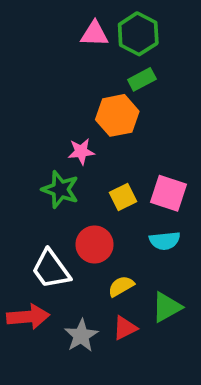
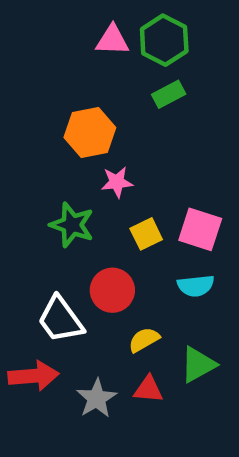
orange hexagon: (117, 115) -> (90, 133), moved
pink star: (81, 152) -> (117, 182), moved
red triangle: (125, 328) -> (148, 389), turned 32

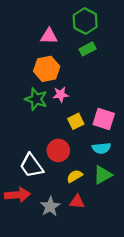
pink triangle: (112, 40) -> (49, 36), moved
green star: (72, 225) -> (36, 99), moved
green triangle: (198, 365) -> (103, 175), moved

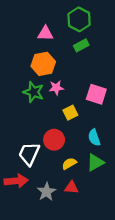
pink square: (104, 119) -> (96, 94), moved
cyan semicircle: (101, 148) -> (94, 138), turned 77
white trapezoid: (31, 166) -> (29, 154), turned 60

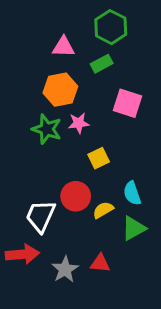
green rectangle: (81, 45) -> (102, 64), moved
pink square: (96, 94) -> (128, 103), moved
yellow semicircle: (69, 164) -> (103, 210), moved

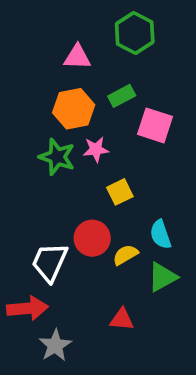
green rectangle: (102, 64) -> (122, 96), moved
gray star: (65, 269) -> (55, 345), moved

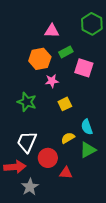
green hexagon: (135, 33) -> (92, 24), moved
pink triangle: (77, 57) -> (52, 31), moved
green star: (57, 157) -> (27, 102), moved
red circle: (92, 238) -> (48, 158), moved

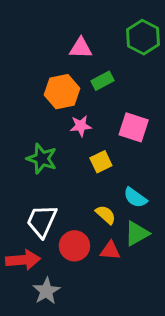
pink square: (84, 68) -> (134, 127), moved
cyan semicircle: (87, 127) -> (135, 198), turned -35
yellow semicircle: (68, 138) -> (106, 215), turned 72
red triangle: (66, 173) -> (110, 251), moved

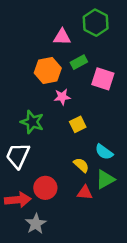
green hexagon: (143, 37) -> (96, 23), moved
pink square: (134, 127) -> (103, 79), moved
white trapezoid: (42, 221) -> (18, 156), moved
red circle: (74, 246) -> (45, 188), moved

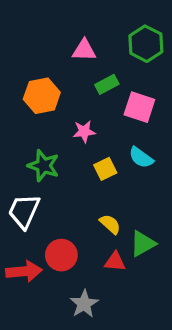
green hexagon: (96, 23) -> (146, 44), moved
orange hexagon: (48, 70) -> (42, 96), moved
cyan semicircle: (104, 152) -> (141, 158), moved
gray star: (36, 224) -> (84, 304), moved

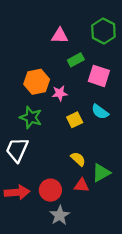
orange hexagon: (42, 96) -> (37, 82), moved
red circle: (61, 255) -> (50, 190), moved

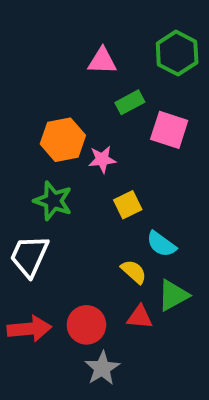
cyan semicircle: (100, 112) -> (161, 244), moved

